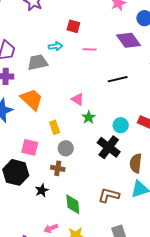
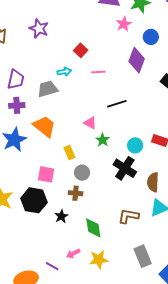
red square: (73, 26) -> (81, 50), turned 32
purple diamond: (129, 40) -> (137, 60), turned 60
black line: (118, 79) -> (117, 104), moved

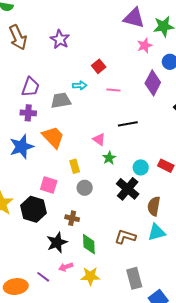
brown cross: (76, 193) -> (72, 218), moved
black star: (61, 216) -> (57, 242), moved, size x1.5

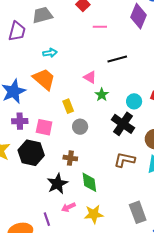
cyan arrow: (80, 85) -> (50, 53), moved
gray trapezoid: (61, 100) -> (42, 15), moved
purple cross: (28, 113) -> (20, 121), moved
brown L-shape: (125, 237) -> (124, 160), moved
purple line: (43, 277) -> (47, 219), turned 40

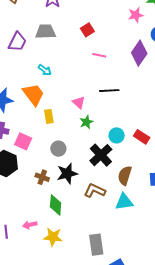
cyan arrow: (50, 53) -> (45, 70), turned 32
yellow rectangle: (68, 106) -> (49, 116), moved
black star: (57, 184) -> (67, 173), moved

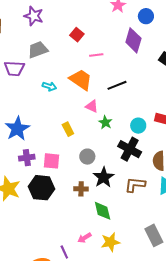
purple trapezoid: (17, 42) -> (14, 68), turned 85
orange trapezoid: (33, 94) -> (81, 80), moved

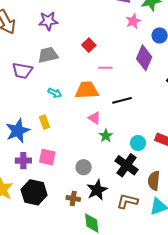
purple star: (34, 16) -> (48, 21), turned -30
orange trapezoid: (81, 80) -> (87, 90), turned -45
yellow rectangle: (68, 129) -> (44, 122), moved
pink square: (52, 161) -> (47, 157), moved

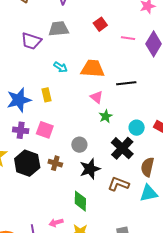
pink line: (105, 68) -> (128, 38), moved
brown cross: (73, 198) -> (55, 163), moved

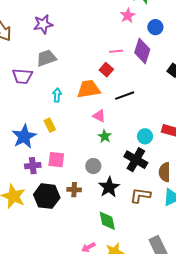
red square: (100, 24) -> (106, 70), moved
cyan arrow: (61, 67) -> (57, 95), turned -104
green star: (106, 116) -> (105, 136), moved

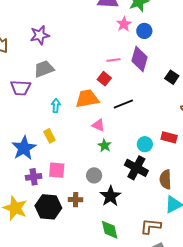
blue circle: (155, 27) -> (144, 31), moved
brown L-shape: (140, 195) -> (151, 226), moved

